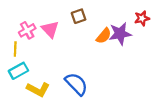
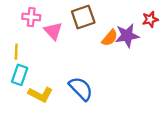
brown square: (79, 16) -> (83, 17), size x1.5
pink cross: (27, 30) -> (31, 17), moved, turned 35
cyan rectangle: (18, 71) -> (20, 75), turned -42

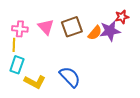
pink cross: (31, 17) -> (20, 29), moved
brown square: (83, 17) -> (72, 27), moved
red star: (150, 19) -> (122, 17), moved

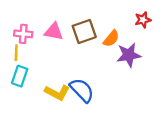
pink triangle: (46, 27) -> (54, 32), turned -36
purple star: (110, 31) -> (129, 55), moved
yellow L-shape: (35, 82) -> (57, 93), moved

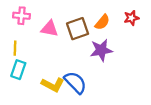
pink cross: (23, 34) -> (22, 16), moved
orange semicircle: (111, 39) -> (102, 22), moved
purple star: (129, 55) -> (101, 50), moved

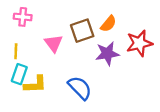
red star: (131, 18) -> (139, 43), moved, size x1.6
pink triangle: (50, 29) -> (54, 43), moved, turned 42
yellow L-shape: (53, 85) -> (35, 84), moved, turned -30

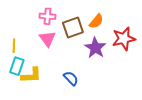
pink cross: (23, 17) -> (47, 16), moved
purple star: (107, 54) -> (95, 48), turned -30
blue semicircle: (80, 88) -> (71, 78), size x0.7

